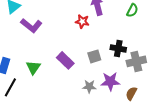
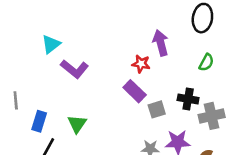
green semicircle: (132, 10) -> (206, 62), moved
purple rectangle: (65, 60) -> (135, 91), moved

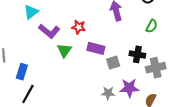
red star: (141, 64) -> (79, 27), moved
purple rectangle: (135, 91) -> (96, 48), turned -30
green triangle: (77, 124) -> (64, 50), moved

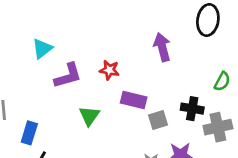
green semicircle: (152, 26) -> (222, 81), moved
purple L-shape: (49, 31) -> (68, 76), turned -55
green triangle: (64, 50) -> (89, 116), moved

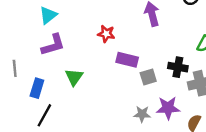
purple L-shape: (68, 76) -> (53, 45), moved
green triangle: (89, 116) -> (74, 77), moved

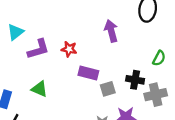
purple L-shape: (53, 45) -> (38, 49), moved
green triangle: (74, 77) -> (39, 89), turned -42

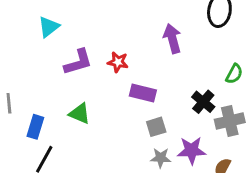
cyan triangle: (16, 32) -> (49, 27), moved
black cross: (135, 80) -> (203, 102), turned 30
gray square: (108, 89) -> (156, 127), moved

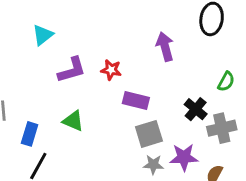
gray square: (156, 127) -> (149, 134), size x1.4

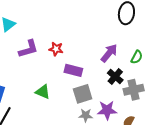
purple arrow: (165, 47) -> (109, 53), moved, turned 54
green triangle: (73, 121) -> (43, 92), moved

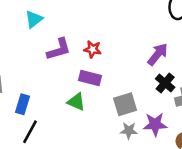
purple rectangle: (73, 70) -> (90, 78), moved

